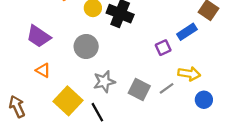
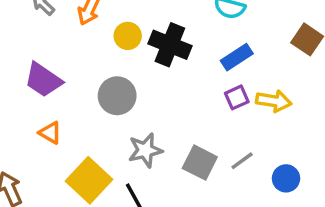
blue rectangle: (187, 32) -> (237, 57), moved
yellow arrow: (189, 74) -> (274, 101), moved
blue circle: (204, 100) -> (286, 178), moved

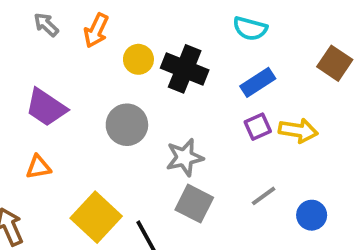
orange triangle: (50, 133) -> (38, 167), moved, turned -40
gray star: (145, 150) -> (185, 157), moved
gray square: (200, 163) -> (194, 204), moved

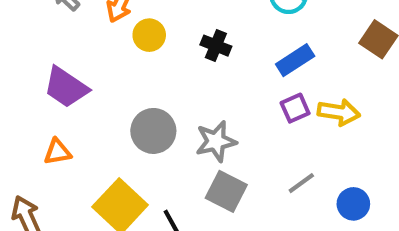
yellow circle: (138, 59) -> (149, 35), moved
black cross: (185, 69) -> (216, 46), size x0.6
gray circle: (127, 125) -> (153, 131), moved

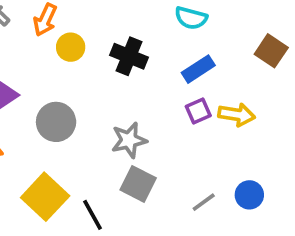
black cross: (216, 46) -> (129, 56), size x1.4
gray circle: (153, 131) -> (56, 122), moved
gray line: (301, 183) -> (204, 202), moved

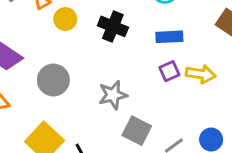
blue rectangle: (198, 69) -> (169, 37), turned 30
gray square: (138, 184) -> (137, 131), moved

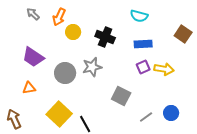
gray star: (113, 95) -> (92, 67), moved
gray square: (137, 131) -> (121, 96), moved

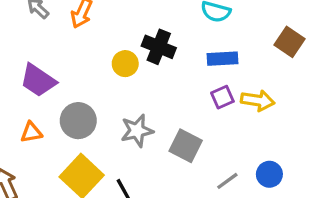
yellow circle: (73, 32) -> (125, 64), moved
gray star: (92, 67) -> (137, 131), moved
gray circle: (65, 73) -> (78, 121), moved

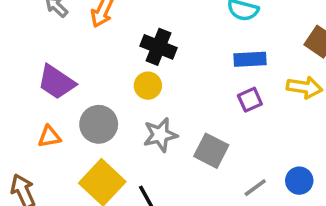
black cross: (159, 47) -> (158, 47), moved
yellow circle: (125, 64) -> (148, 86), moved
yellow arrow: (258, 100) -> (305, 87), moved

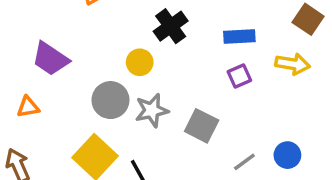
black cross: (158, 47) -> (171, 26), moved, turned 32
gray circle: (99, 124) -> (110, 100), moved
orange triangle: (49, 137) -> (28, 107), moved

